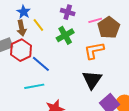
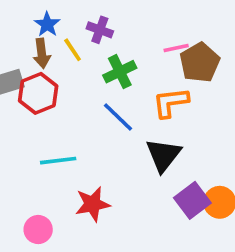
purple cross: (68, 12) -> (100, 30), moved
blue line: (41, 64) -> (118, 117), moved

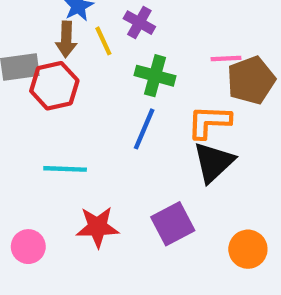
green cross: (120, 72) -> (155, 76), turned 32
blue line: (118, 117) -> (144, 129), turned 60
black triangle: (163, 155) -> (214, 162), moved
purple square: (192, 200) -> (173, 224), moved

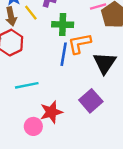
orange L-shape: (209, 122) -> (79, 43), moved
pink circle: (28, 247) -> (33, 126), moved

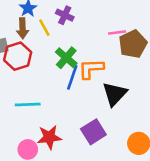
green cross: (63, 25) -> (66, 58), moved, turned 30

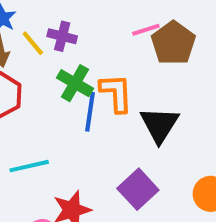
purple cross: (65, 15) -> (62, 36), moved
orange L-shape: (91, 69) -> (116, 93), turned 100

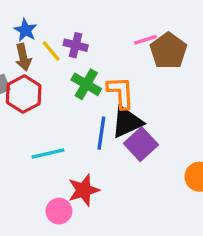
blue line: (90, 112) -> (101, 133), moved
black triangle: (160, 125) -> (127, 122), moved, turned 33
purple square: (138, 189) -> (141, 144), moved

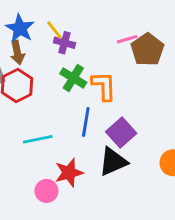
blue star: (25, 30) -> (20, 28), size x1.4
yellow line: (51, 51) -> (54, 30), moved
black triangle: (127, 122) -> (113, 162), moved

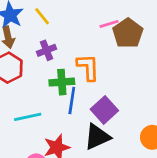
purple cross: (64, 43) -> (47, 50), moved, turned -36
green cross: (73, 78) -> (62, 82), moved, turned -35

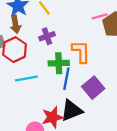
cyan line: (28, 117) -> (26, 79), moved
black triangle: (97, 137) -> (72, 110), moved

